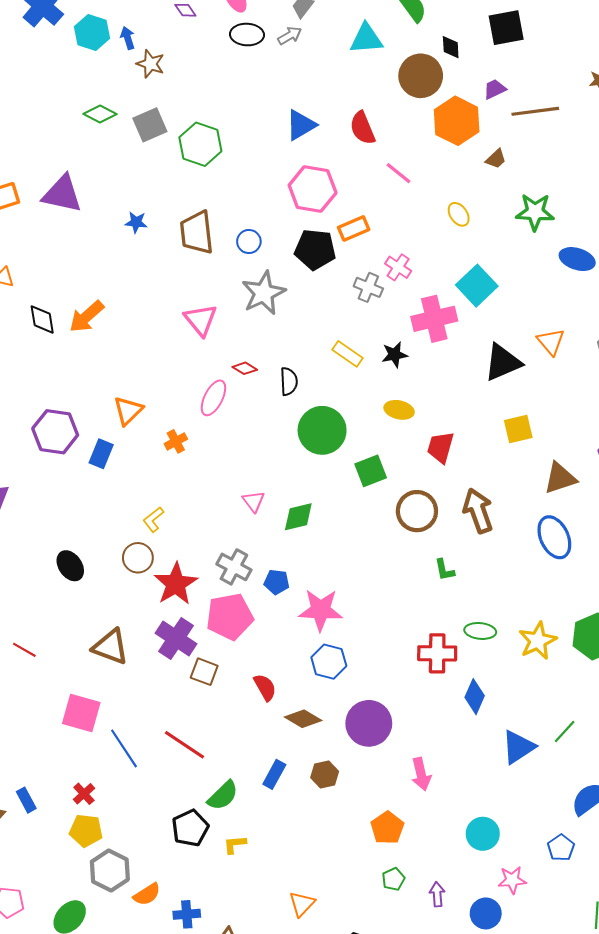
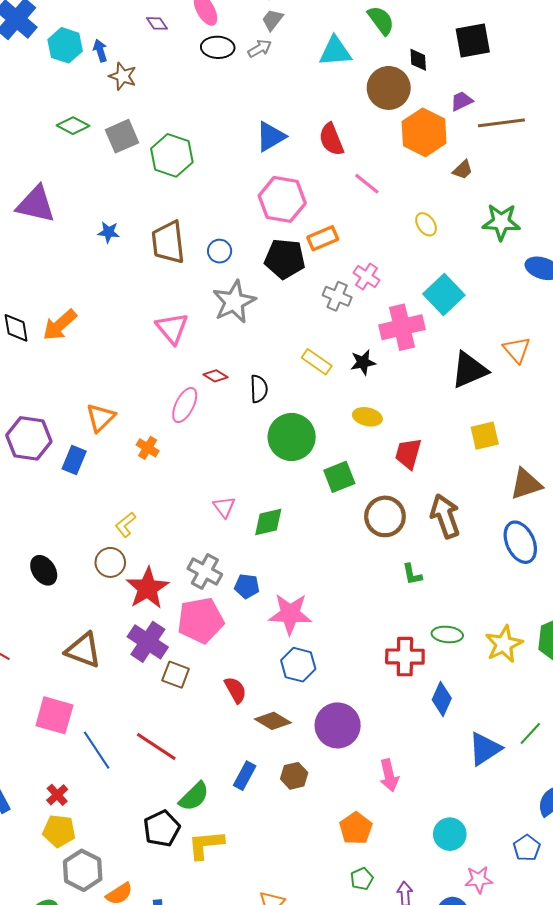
orange cross: (176, 441) -> (148, 448), turned -30
yellow L-shape: (235, 844) -> (206, 845), size x1.6

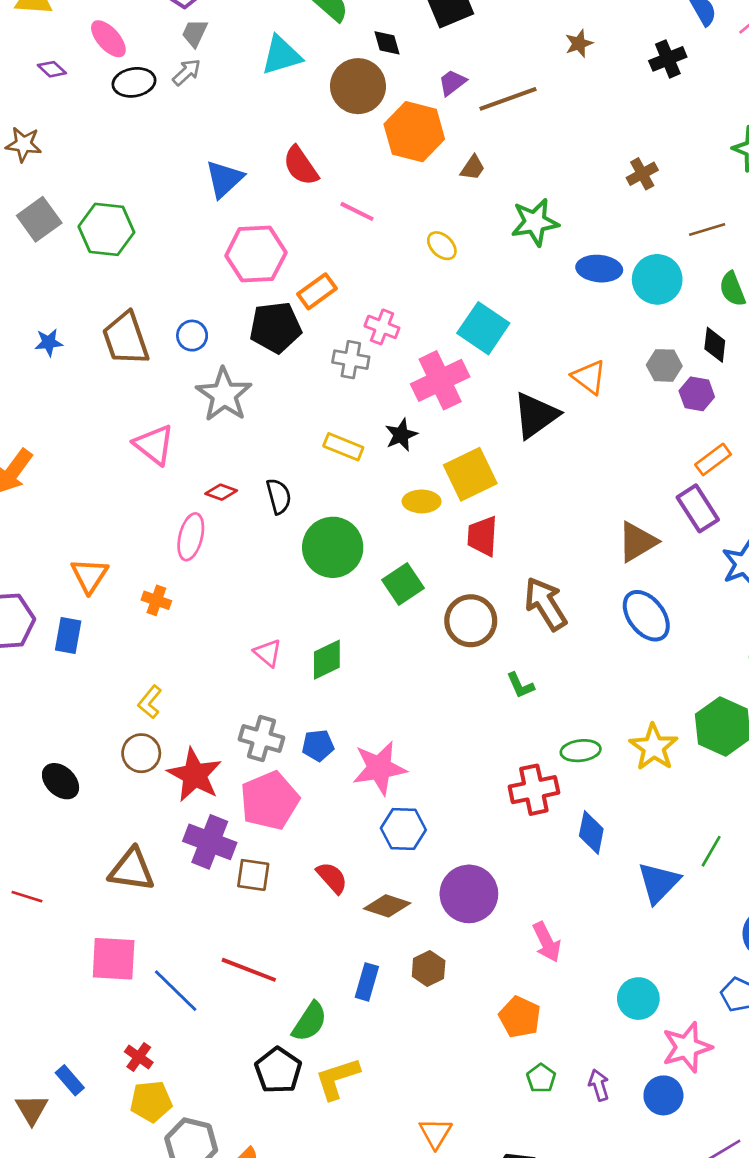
yellow square: (485, 436) -> (470, 474), moved, size x1.4
pink star: (479, 880) -> (687, 1047), size x1.4

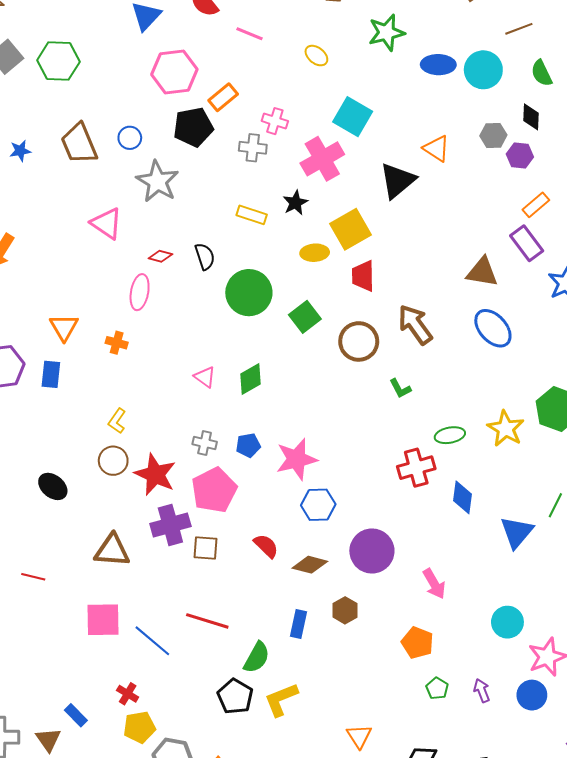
brown triangle: (637, 542) -> (482, 272), turned 44
gray cross: (261, 739) -> (205, 443), size x0.7
purple cross: (210, 842) -> (170, 525), turned -33

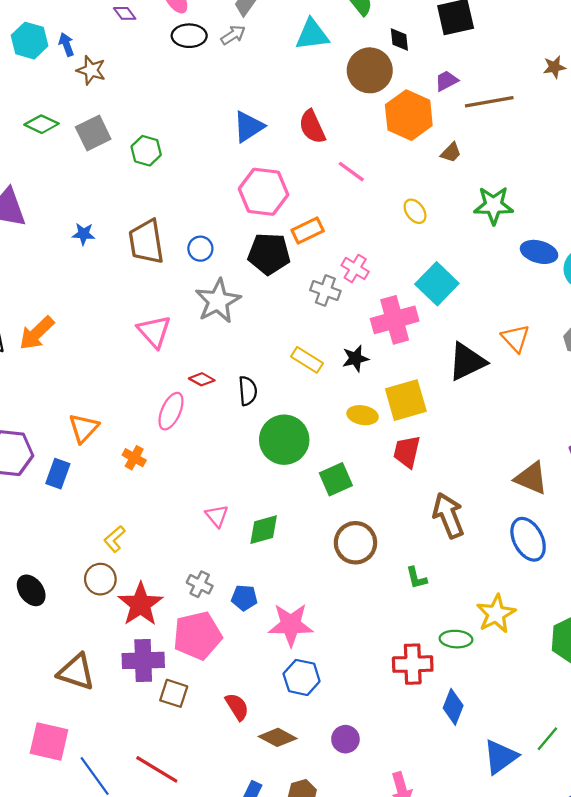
green hexagon: (58, 61) -> (146, 151), size x0.7
brown circle: (359, 341) -> (355, 543), moved
yellow star: (506, 429) -> (496, 614), moved
purple circle: (372, 551) -> (345, 739), size x0.6

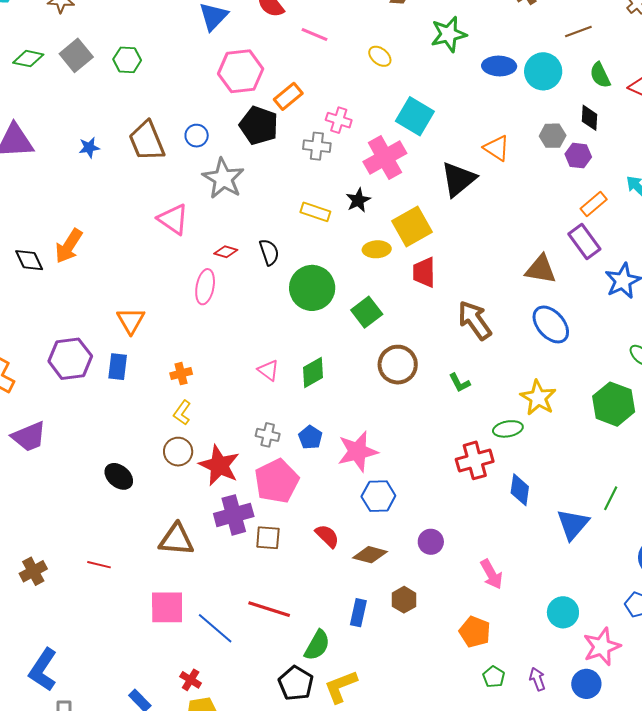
black pentagon: (269, 254) -> (259, 125), turned 30
orange cross: (134, 458) -> (181, 374), moved, turned -30
blue pentagon: (244, 598) -> (310, 437), turned -30

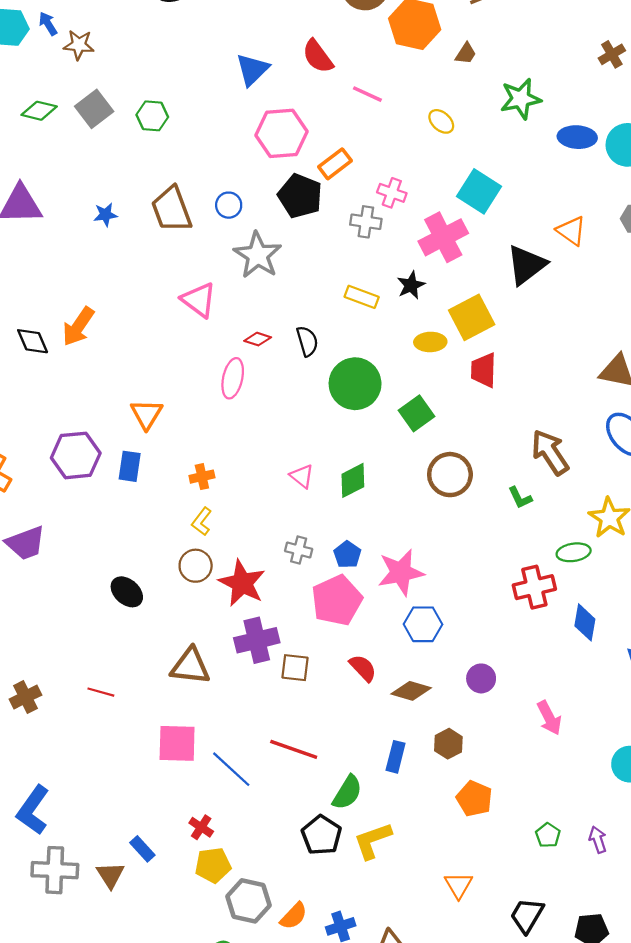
brown arrow: (475, 320) -> (550, 452), moved
pink pentagon: (277, 481) -> (337, 600), moved
orange pentagon: (475, 632) -> (474, 799), moved

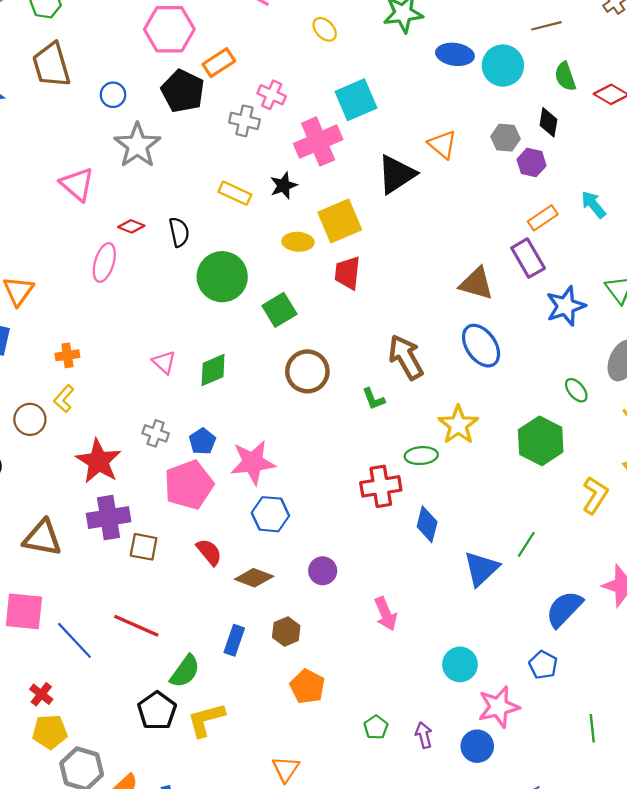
cyan square: (479, 191) -> (356, 100), turned 30
brown trapezoid: (172, 209) -> (51, 65), moved
brown circle: (196, 566) -> (30, 419), moved

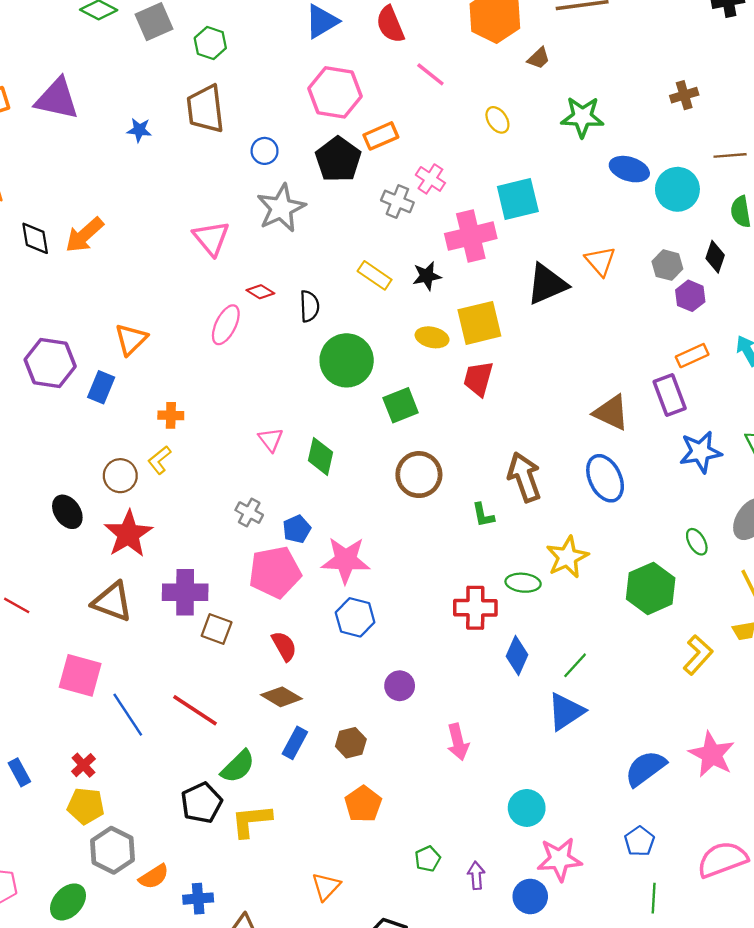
green diamond: (213, 370) -> (320, 456), turned -64
red star: (98, 461) -> (128, 534), moved
green line: (526, 544) -> (575, 665), moved
brown diamond: (254, 578) -> (281, 697), moved
blue pentagon: (543, 665) -> (639, 841), moved

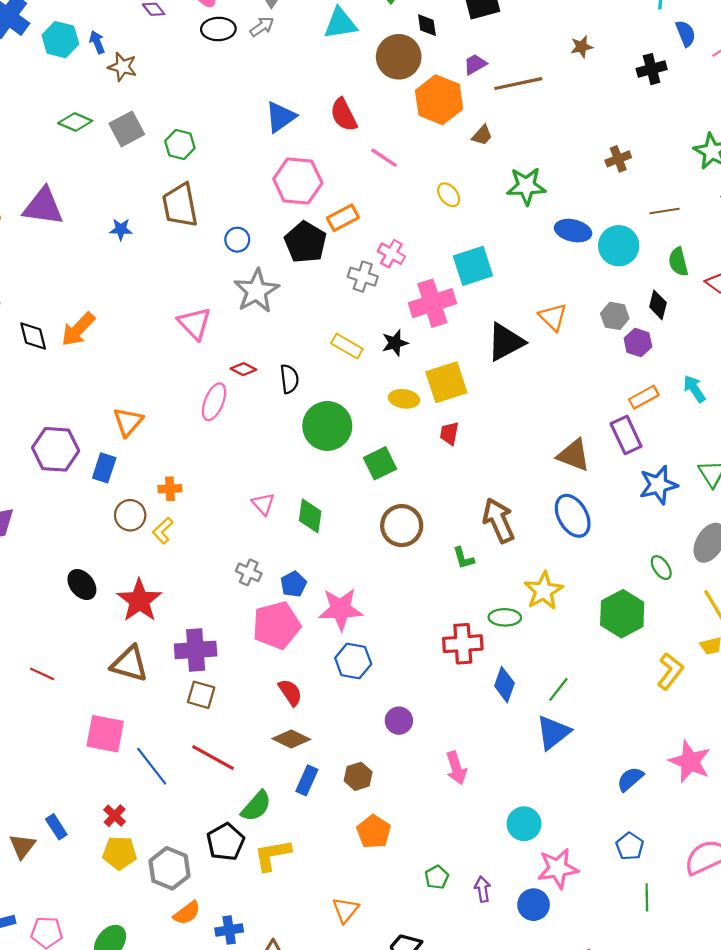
red trapezoid: (478, 379) -> (449, 433), size x0.7
brown circle: (120, 476) -> (130, 515), moved
brown square: (217, 629) -> (201, 695), moved
blue semicircle: (645, 768) -> (630, 779), size x0.7
gray hexagon: (113, 850) -> (169, 868), moved

